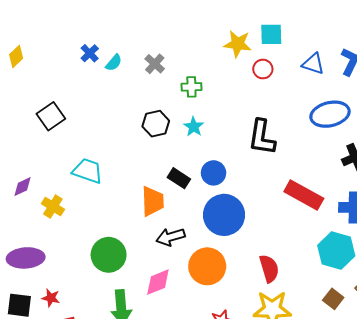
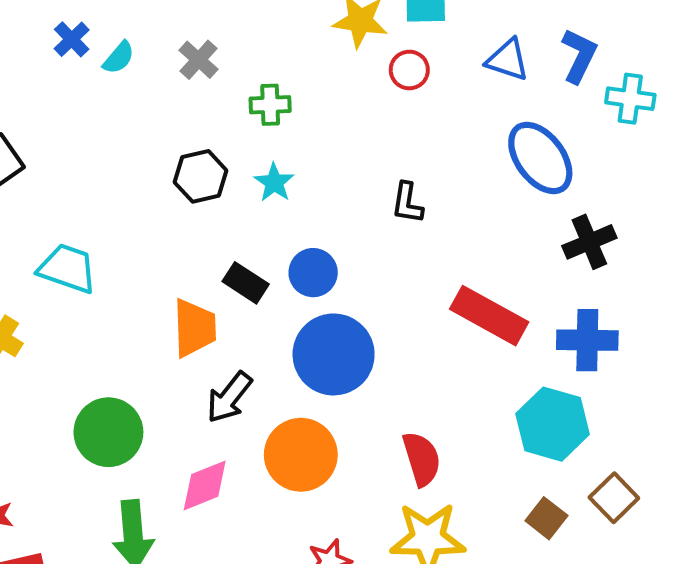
blue ellipse: (330, 114) -> (540, 158), turned 66
black L-shape: (262, 137) -> (407, 203), size x0.6
black arrow: (170, 237) -> (229, 397), turned -36

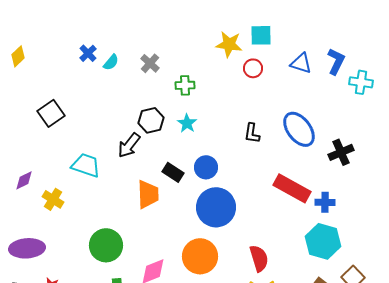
blue ellipse: (540, 158) -> (299, 129), moved
blue cross: (587, 340) -> (325, 202), moved, size x0.7
black arrow: (229, 397) -> (129, 145), moved

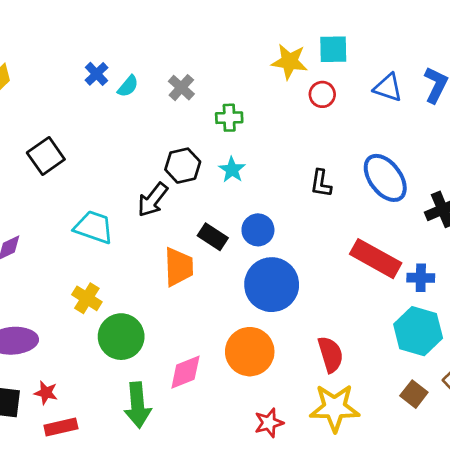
yellow cross: (53, 199) -> (87, 298), moved

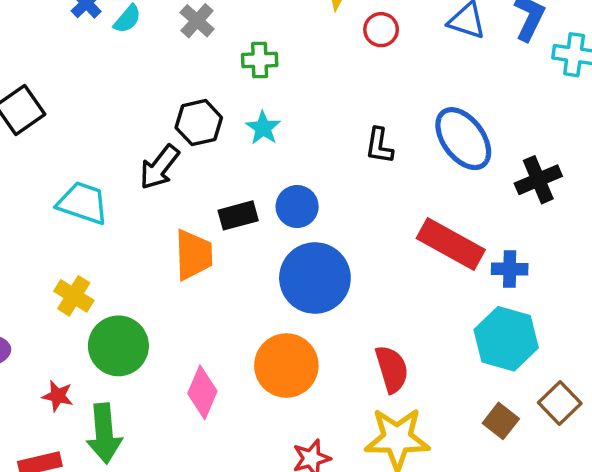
black rectangle: (213, 237) -> (238, 215), turned -48
pink diamond: (185, 372) -> (202, 392), turned -45
red star: (46, 393) -> (58, 396), moved
green arrow: (138, 405) -> (104, 433), moved

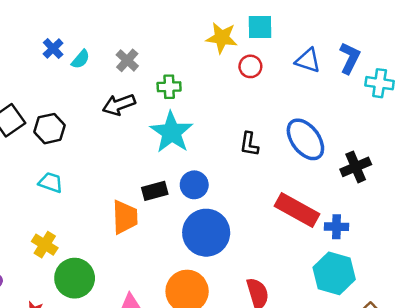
black hexagon: (199, 123) -> (49, 129), moved
cyan star: (263, 128) -> (171, 132), size x1.8
black arrow: (160, 167) -> (119, 105), moved, turned 32
cyan trapezoid: (83, 203) -> (51, 182), size x0.7

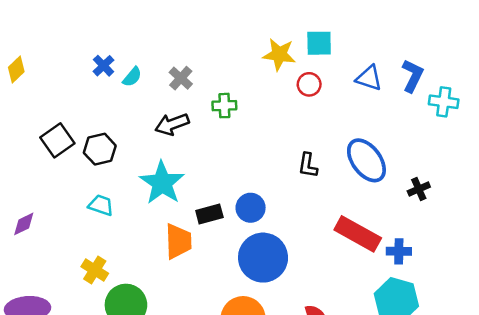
cyan star: (171, 132) -> (162, 183), moved
black cross: (356, 167) -> (419, 189), size x0.7

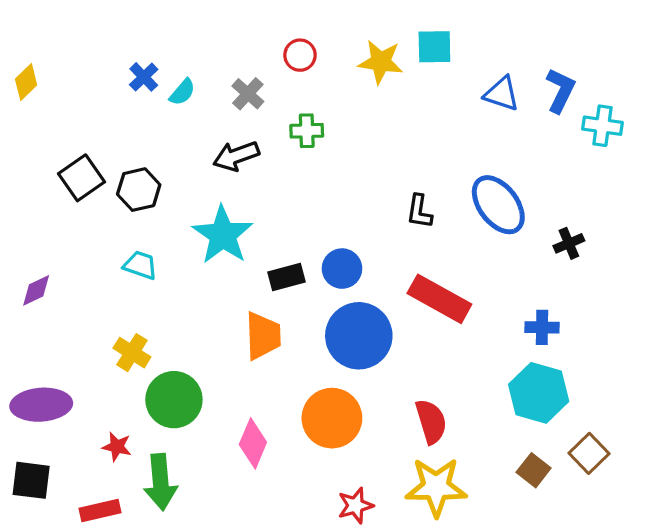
red circle: (309, 84) -> (300, 55), moved
red rectangle: (358, 234) -> (439, 299), moved
orange trapezoid: (178, 241) -> (263, 336), moved

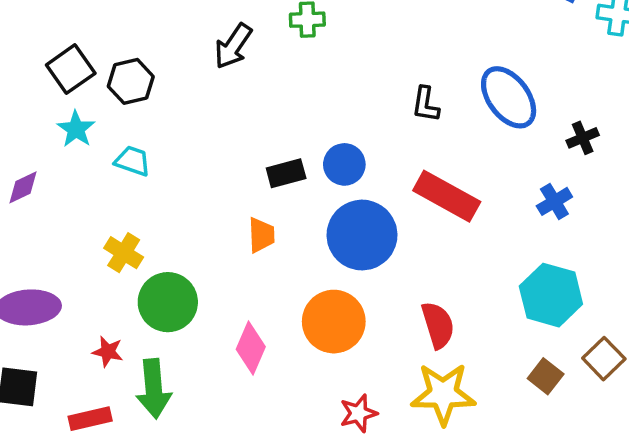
black arrow: (236, 156) -> (233, 46), turned -36
cyan star: (223, 235) -> (76, 129), moved, size x0.6
blue cross: (542, 327) -> (554, 201), moved, turned -32
orange trapezoid: (263, 336) -> (261, 235), size x0.7

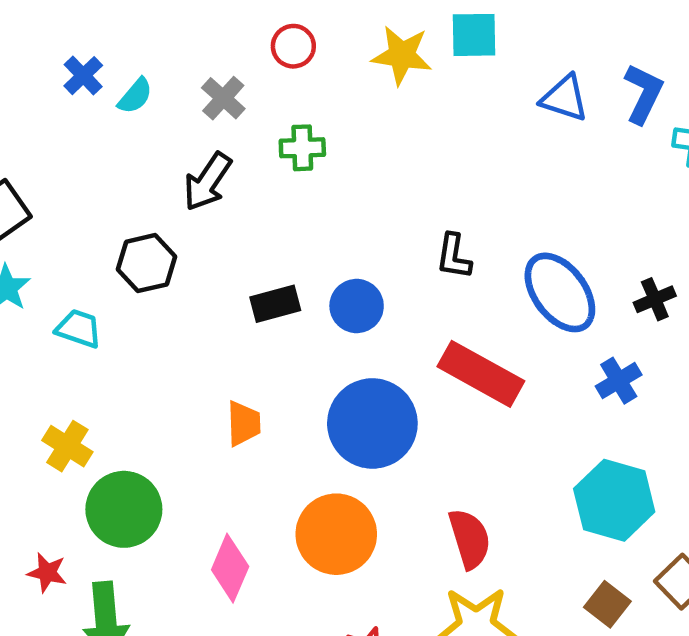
black hexagon: (131, 81) -> (146, 263), moved
blue ellipse: (509, 97) -> (560, 292), moved
blue circle: (344, 164) -> (357, 306), moved
black rectangle: (286, 173) -> (275, 304), moved

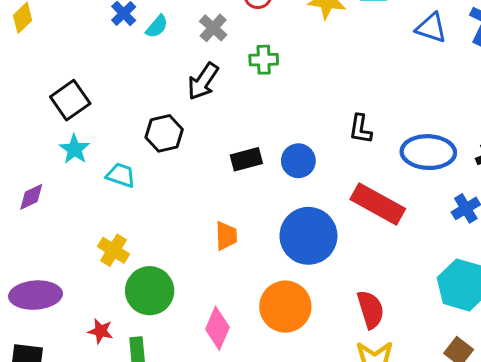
blue ellipse: (560, 292) -> (428, 152), turned -51

